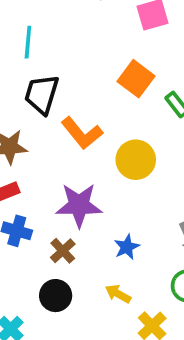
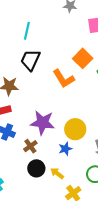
orange L-shape: (82, 133) -> (64, 79), moved
yellow circle: (136, 160) -> (75, 129), moved
black circle: (56, 296) -> (36, 168), moved

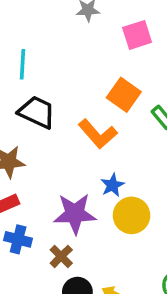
black trapezoid: (30, 60) -> (37, 112), turned 100
blue star: (65, 149) -> (112, 185), moved

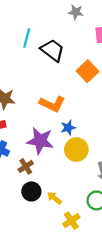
black trapezoid: (37, 112) -> (52, 50), moved
orange L-shape: (98, 134) -> (52, 104), moved, turned -35

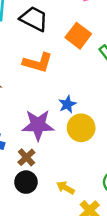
orange L-shape: (52, 104) -> (38, 63), moved
black circle: (31, 191) -> (26, 182), moved

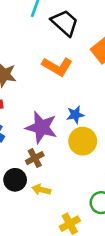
brown cross: (26, 157) -> (35, 158), moved
yellow arrow: (66, 188) -> (41, 190), moved, turned -30

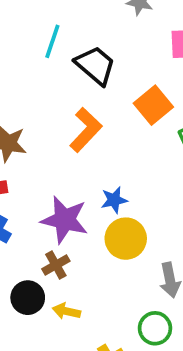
orange L-shape: (57, 67) -> (86, 130), turned -76

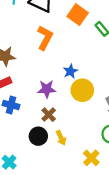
purple star: (65, 220) -> (47, 89), size x0.7
yellow arrow: (66, 311) -> (61, 138), turned -112

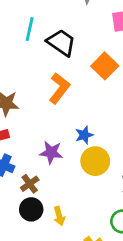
brown cross: (49, 115) -> (30, 184), moved

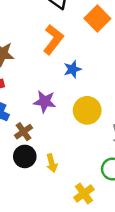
blue star: (84, 135) -> (72, 69), moved

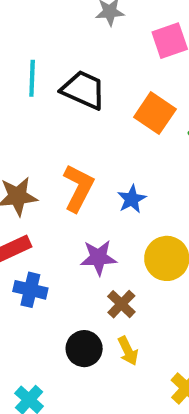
orange L-shape: (53, 40) -> (78, 188), moved
brown cross: (24, 132) -> (121, 304), moved

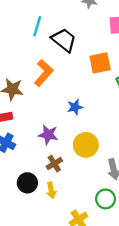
orange square: (155, 113) -> (100, 63), turned 30
orange L-shape: (78, 188) -> (44, 73), moved

